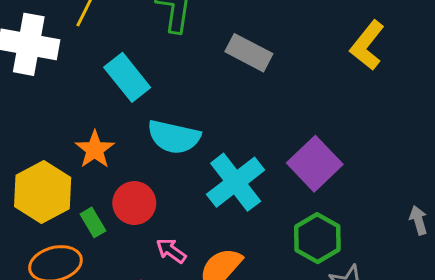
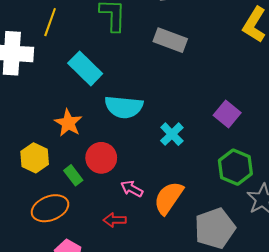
purple square: (315, 164) -> (227, 114), size x0.7
cyan cross: (236, 182) -> (172, 134), size x0.6
yellow hexagon: (43, 192) -> (35, 158), size x0.7

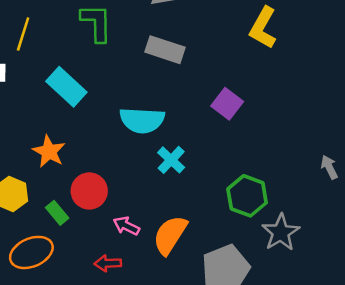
cyan semicircle: (124, 107) -> (142, 120), moved
purple square: (227, 114) -> (227, 104), moved

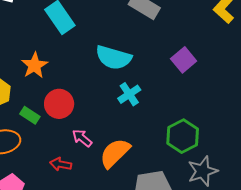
green rectangle: (57, 213) -> (30, 115), turned -30

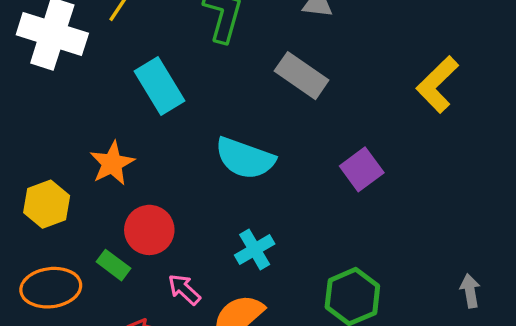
cyan cross: (129, 94) -> (255, 249), moved
green rectangle: (30, 115) -> (113, 265), moved

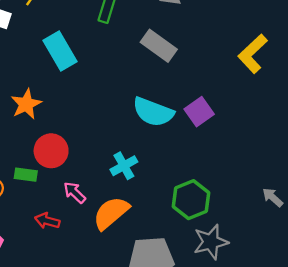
cyan semicircle: (245, 158) -> (153, 112), moved
green rectangle: (113, 265) -> (26, 175), turned -30
gray arrow: (470, 291) -> (273, 197), turned -40

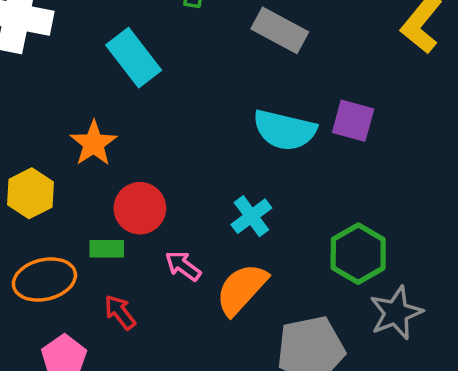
purple square: (199, 112) -> (353, 121), turned -32
red arrow: (47, 221) -> (120, 312), moved, turned 45

